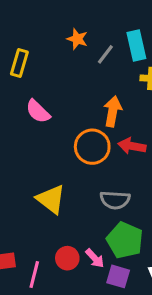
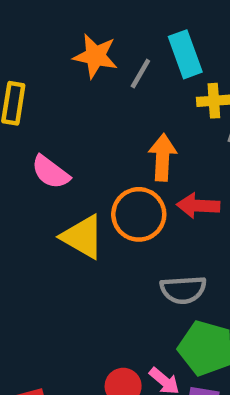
orange star: (77, 39) -> (95, 56), size x1.4
yellow triangle: (51, 199) -> (83, 237), moved

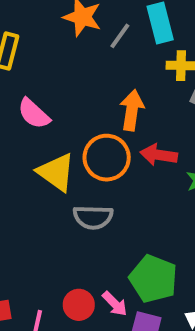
gray semicircle: (183, 290) -> (93, 217), moved

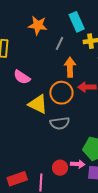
gray line: (120, 36) -> (60, 43), moved
pink arrow: (115, 304) -> (78, 164), turned -32

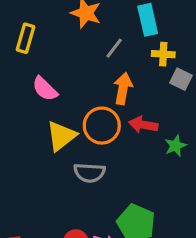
yellow triangle: (38, 104) -> (61, 136), turned 45

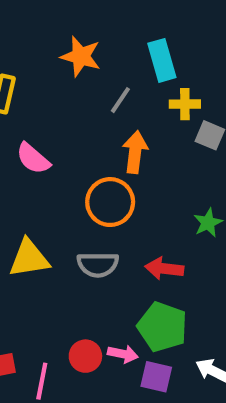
red arrow: (143, 125) -> (164, 269), moved
yellow triangle: (61, 136) -> (29, 258), moved, turned 32

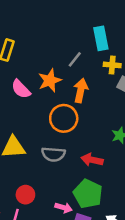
orange star: (81, 56) -> (50, 81), moved, turned 30
red circle: (85, 356) -> (25, 195), moved

